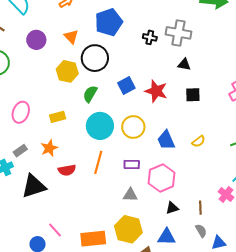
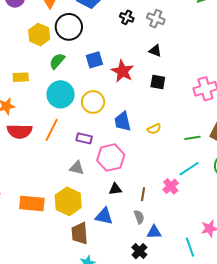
gray cross: (178, 33) -> (156, 19), size x0.7
red semicircle: (67, 170) -> (19, 131), size x1.4

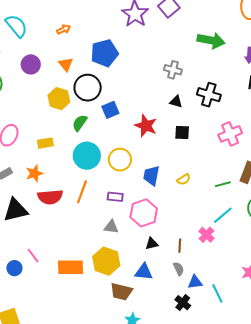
black cross: (127, 17) -> (209, 95), moved, size x1.6
blue square: (94, 60) -> (110, 110), moved
blue trapezoid: (123, 121) -> (151, 176), turned 30
brown trapezoid: (80, 233) -> (121, 292), turned -65
cyan line: (190, 247) -> (217, 293), moved

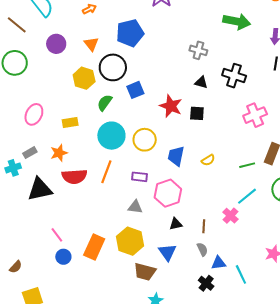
black square: (182, 132) -> (197, 113), moved
orange rectangle: (70, 267) -> (94, 247), turned -65
blue circle: (14, 268) -> (63, 257), moved
blue triangle: (144, 272) -> (167, 252), turned 48

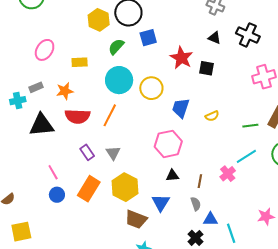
purple rectangle: (139, 177) -> (87, 152), moved, turned 42
gray triangle: (135, 207) -> (113, 153), moved, turned 42

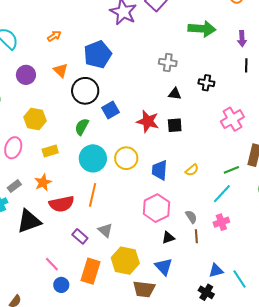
yellow hexagon: (99, 20) -> (35, 119), moved
black cross: (248, 35) -> (206, 83), size x0.7
cyan line: (246, 156) -> (222, 194), moved
pink cross: (228, 174) -> (221, 222), turned 35
gray semicircle: (196, 204) -> (191, 217), moved

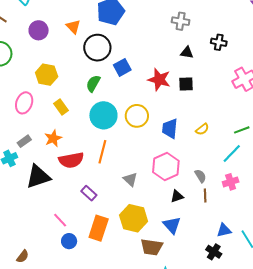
yellow rectangle: (50, 151) -> (61, 107), turned 70
gray triangle: (105, 230) -> (130, 179), moved

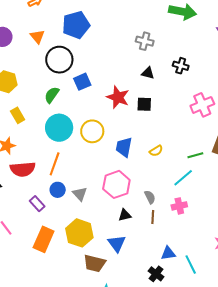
blue circle: (69, 241) -> (58, 190), moved

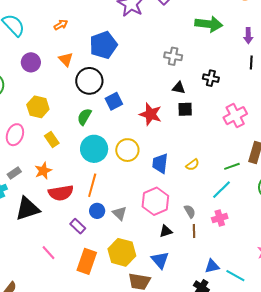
black square: (144, 104) -> (185, 109), moved
cyan line: (191, 264) -> (235, 276), turned -30

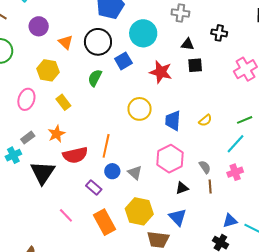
orange triangle: (66, 59) -> (66, 42), moved
cyan circle: (94, 149) -> (143, 33), moved
black triangle: (27, 209) -> (43, 173), turned -36
orange rectangle: (87, 261) -> (105, 222), turned -45

